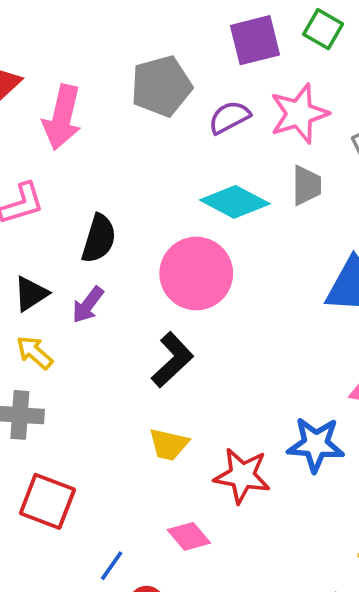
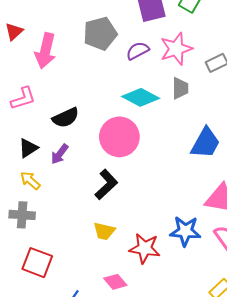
black semicircle: (99, 239) -> (66, 118), turned 48

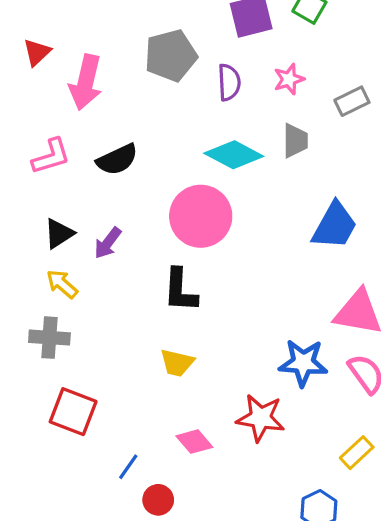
pink star: (176, 49) -> (289, 79), size x0.6
purple semicircle: (138, 51) -> (229, 82), turned 115
black semicircle: (66, 118) -> (117, 160), moved
black L-shape: (106, 185) -> (180, 290), turned 136
red star: (145, 248) -> (261, 418), moved

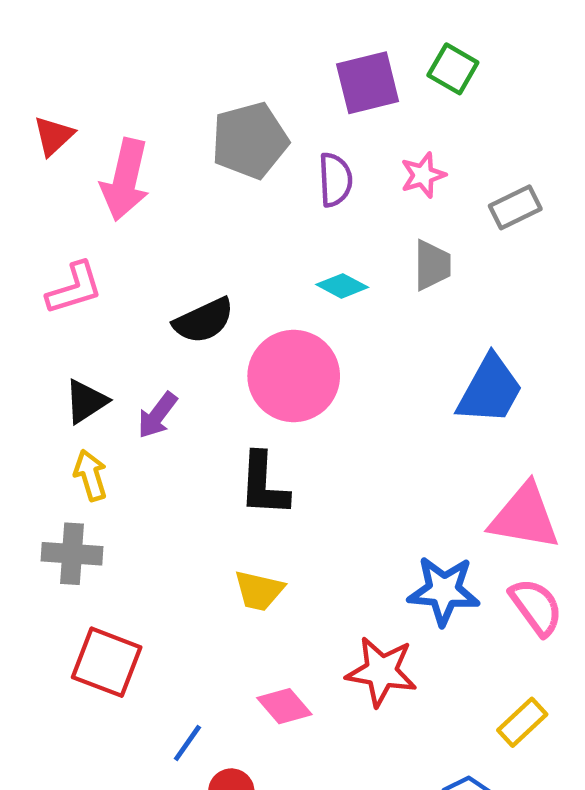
cyan diamond: (234, 155) -> (342, 286), size x0.6
black semicircle: (117, 160) -> (204, 321), moved
yellow arrow: (62, 284) -> (90, 475), turned 32

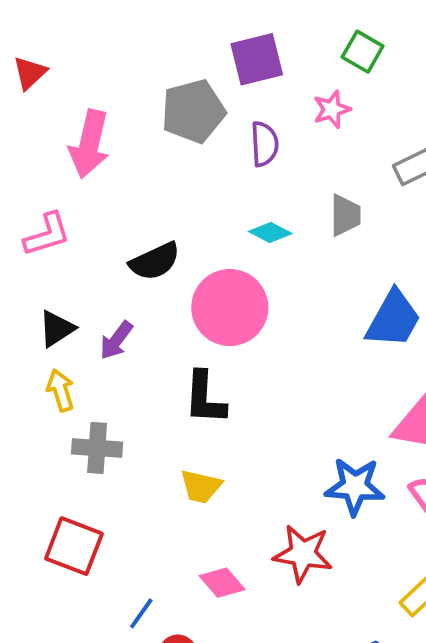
purple square: (368, 83) -> (257, 59), moved
red triangle: (54, 136) -> (30, 73), moved
pink star: (423, 175) -> (332, 109), moved
gray cross: (72, 554) -> (97, 448), moved

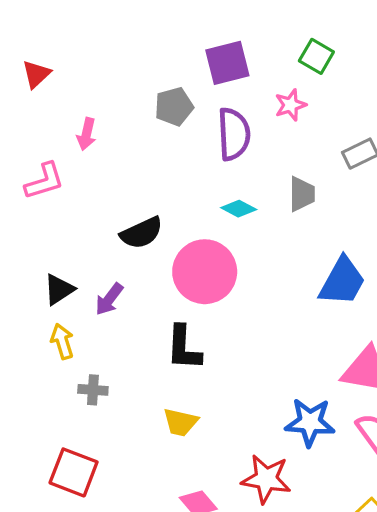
gray pentagon: (193, 111) -> (174, 107), size x0.7
pink arrow: (89, 144) -> (87, 134), size x0.6
purple semicircle: (264, 144) -> (234, 134), size x1.4
pink L-shape: (47, 234) -> (44, 181), moved
gray cross: (97, 448) -> (93, 390), size x0.7

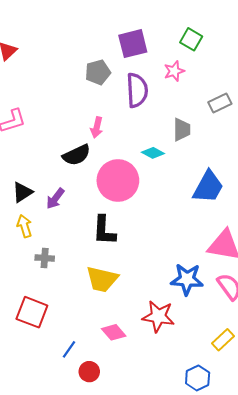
pink arrow: (87, 134) -> (97, 127), moved
cyan diamond: (239, 209) -> (153, 153), moved
yellow trapezoid: (180, 422) -> (102, 279), size x1.4

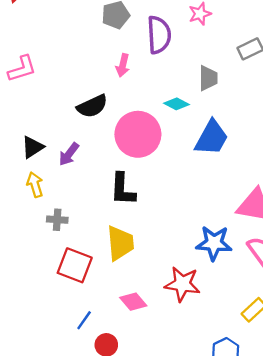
pink arrow: (97, 127) -> (123, 65), moved
blue trapezoid: (208, 187) -> (212, 138), moved
yellow trapezoid: (102, 279) -> (120, 243), turned -108
red square: (32, 312) -> (75, 265), moved

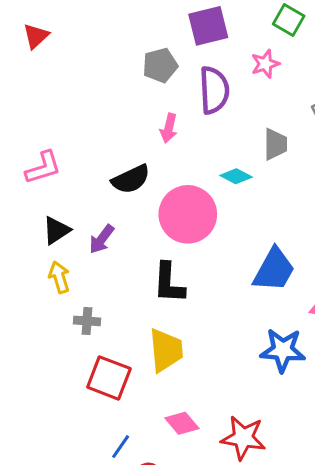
pink L-shape: (22, 69) -> (43, 168), moved
blue trapezoid: (212, 138) -> (274, 270), moved
red star: (182, 284) -> (243, 438), moved

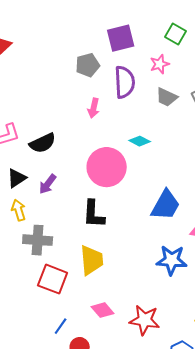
gray trapezoid: (275, 144) -> (167, 97), moved, turned 115
black semicircle: (131, 179) -> (43, 143), moved
gray cross: (87, 321) -> (38, 240), size x1.6

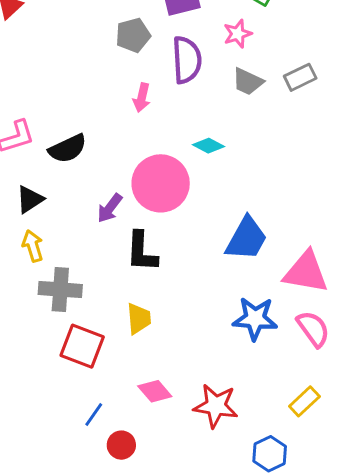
purple arrow: (48, 184) -> (110, 208), moved
yellow trapezoid: (92, 260) -> (139, 319), size x0.7

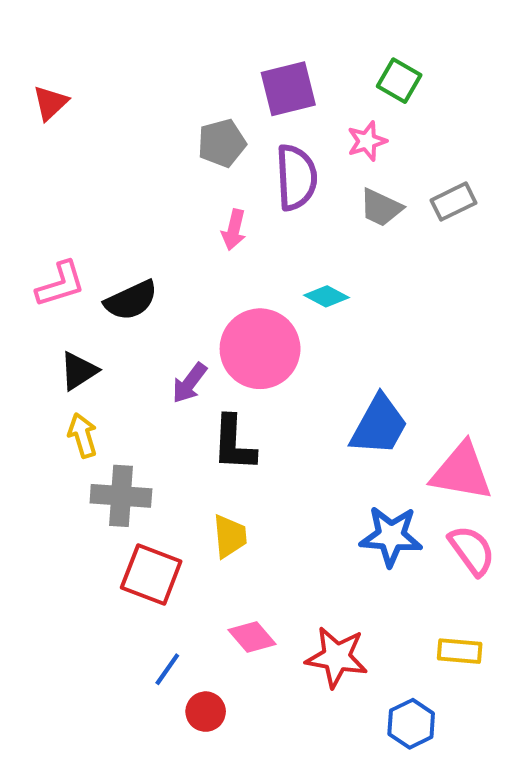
yellow rectangle: (304, 401) -> (460, 651), turned 48

